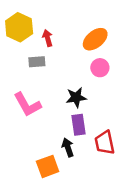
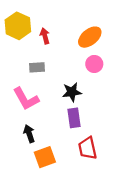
gray rectangle: (37, 62) -> (37, 67), moved
red trapezoid: (105, 143) -> (88, 148), moved
black arrow: (68, 147) -> (29, 134), moved

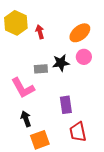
gray rectangle: (37, 67) -> (41, 69), moved
black star: (72, 92) -> (61, 63), moved

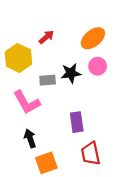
yellow hexagon: (16, 23) -> (18, 58), moved
red arrow: (40, 32) -> (46, 37), turned 64

